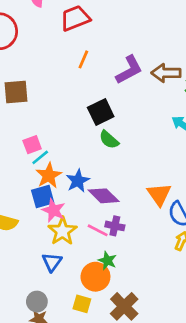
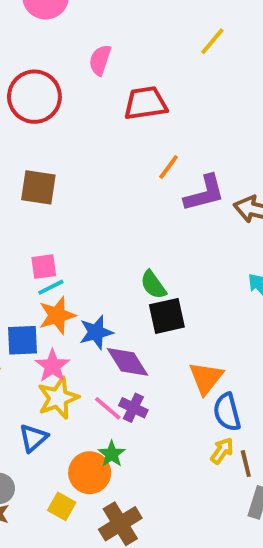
orange line: (83, 59) -> (169, 167), moved
black square: (101, 112) -> (167, 316), moved
blue square: (43, 196) -> (22, 340), moved

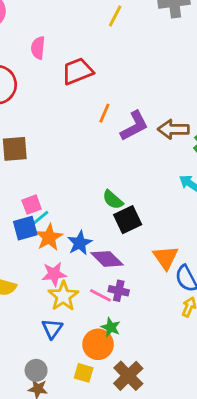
blue square: (22, 340) -> (25, 228), moved
pink star: (52, 366) -> (54, 274), turned -30

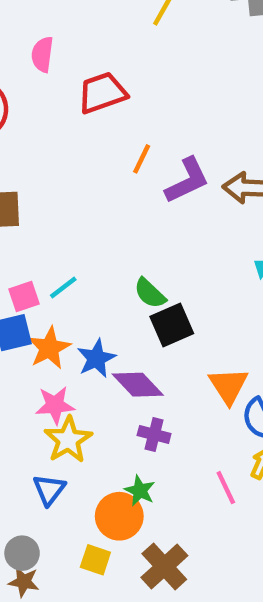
cyan line: (40, 218) -> (63, 287), moved
pink line: (100, 295) -> (226, 488), moved, turned 35

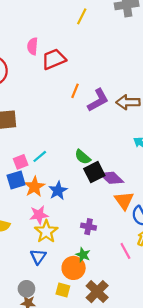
pink semicircle: (42, 54) -> (32, 46), moved
purple diamond: (138, 385) -> (111, 178), moved

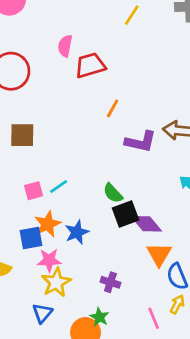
purple L-shape: (98, 100) -> (141, 142), moved, turned 35
blue square: (16, 180) -> (31, 238), moved

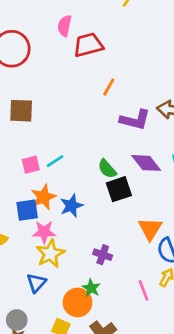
purple diamond: (146, 224) -> (146, 163), moved

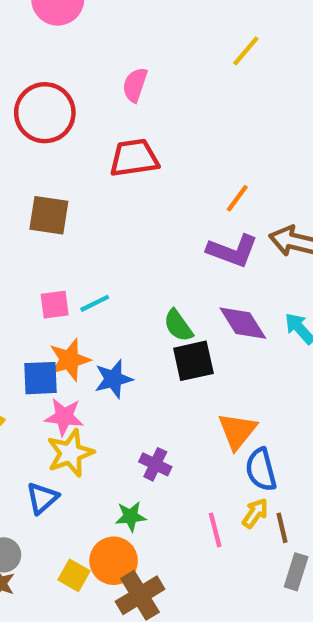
red trapezoid: (88, 45) -> (134, 158), moved
orange line: (109, 87) -> (237, 198), moved
green star: (91, 288) -> (131, 516), turned 30
orange circle: (78, 302) -> (114, 561), moved

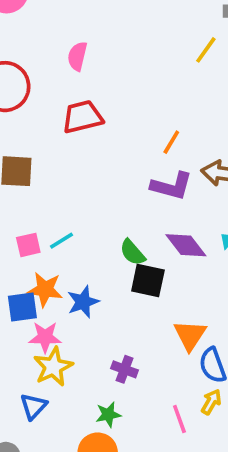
yellow line: (246, 51) -> (206, 50), moved
orange star: (69, 360) -> (45, 290), turned 30
black square: (193, 361) -> (148, 280), turned 30

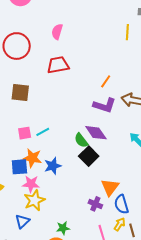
yellow line: (206, 50) -> (127, 32), turned -35
purple diamond: (186, 245) -> (96, 133), moved
black square: (148, 280) -> (89, 156), turned 30
purple cross: (125, 369) -> (95, 204), moved

